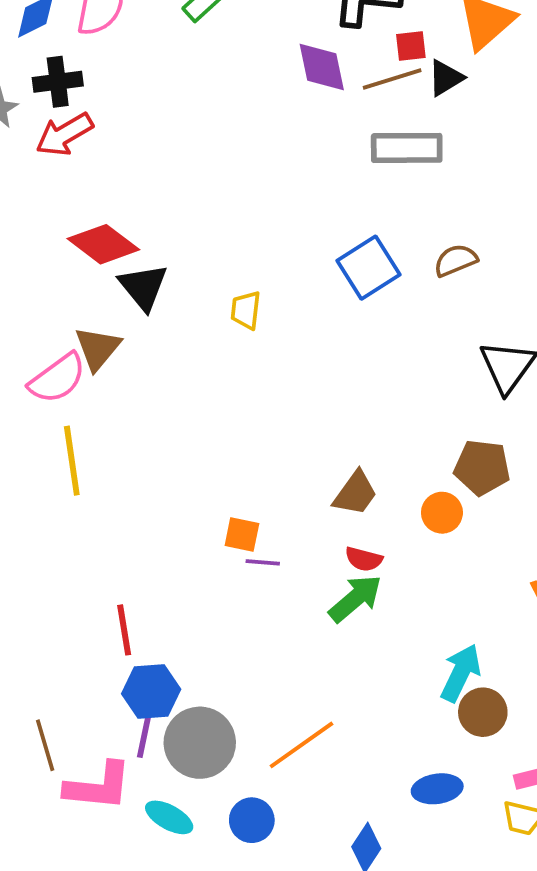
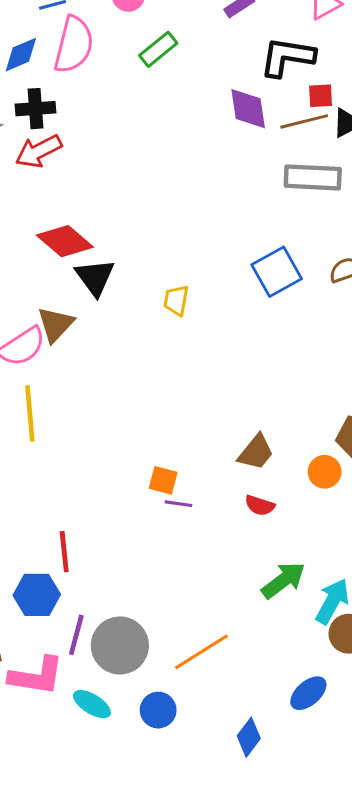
green arrow: (355, 598) -> (283, 580), moved
blue hexagon: (151, 692) -> (37, 595), moved
blue ellipse: (437, 789) -> (308, 693), turned -36

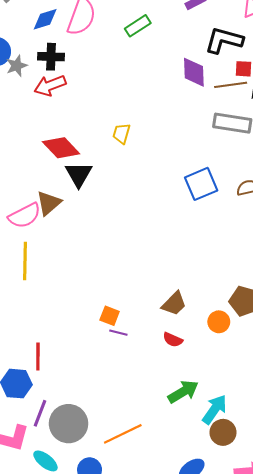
yellow trapezoid: (176, 300) -> (121, 134), moved

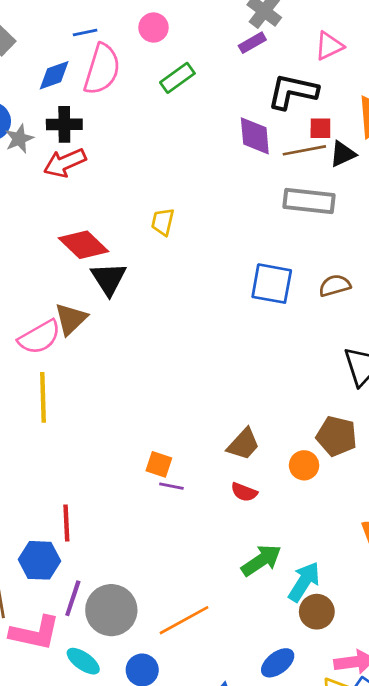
blue square: (201, 184) -> (272, 284), turned 36

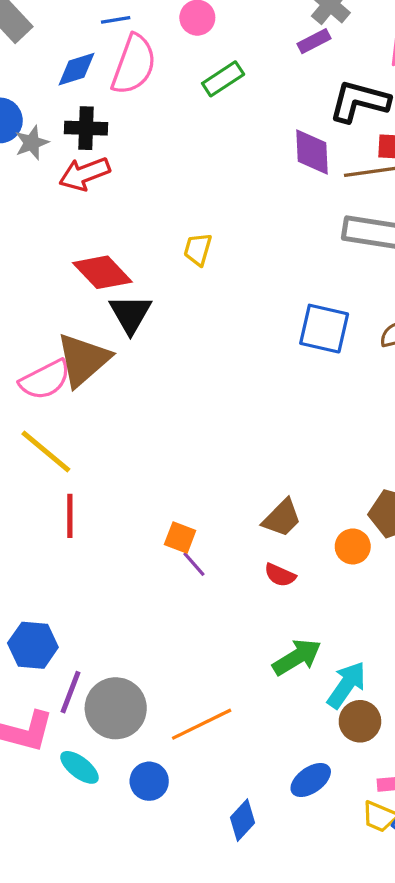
brown triangle: (71, 319) -> (83, 360), size x1.4
yellow line: (43, 397) -> (46, 451), turned -51
purple line: (171, 486) -> (194, 564), turned 35
red line: (66, 523) -> (70, 516), moved

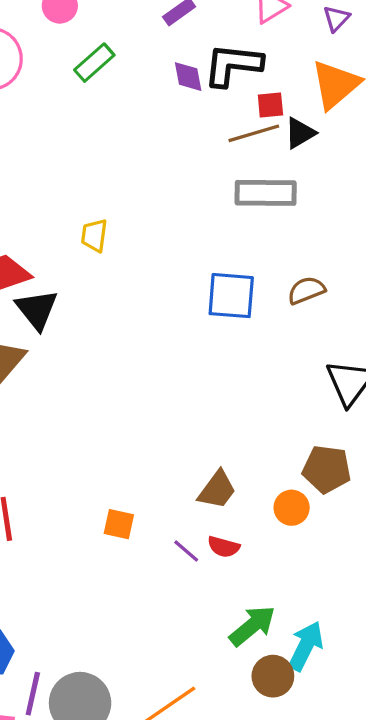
purple diamond: (312, 152) -> (188, 77), moved, size x0.7
purple line: (194, 564) -> (186, 551), moved
brown circle: (360, 721) -> (273, 676), moved

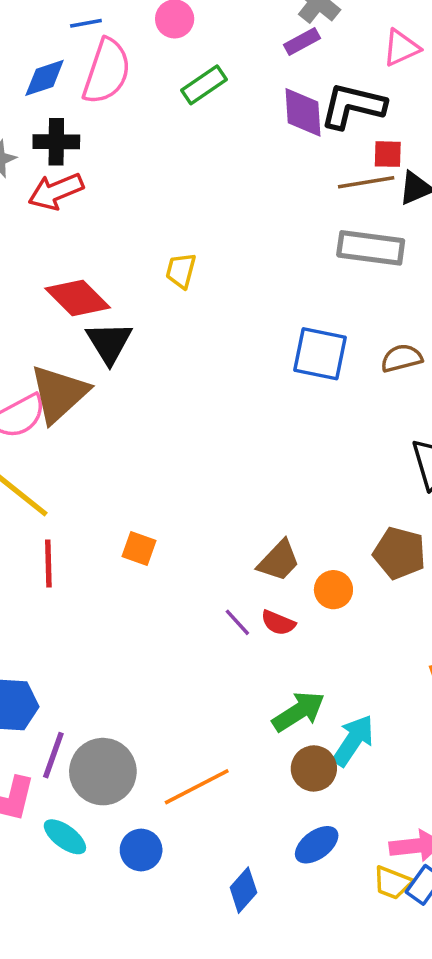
purple diamond: (188, 77) -> (303, 112), size x1.4
orange circle: (292, 508) -> (333, 590), moved
orange square: (119, 524) -> (139, 549), moved

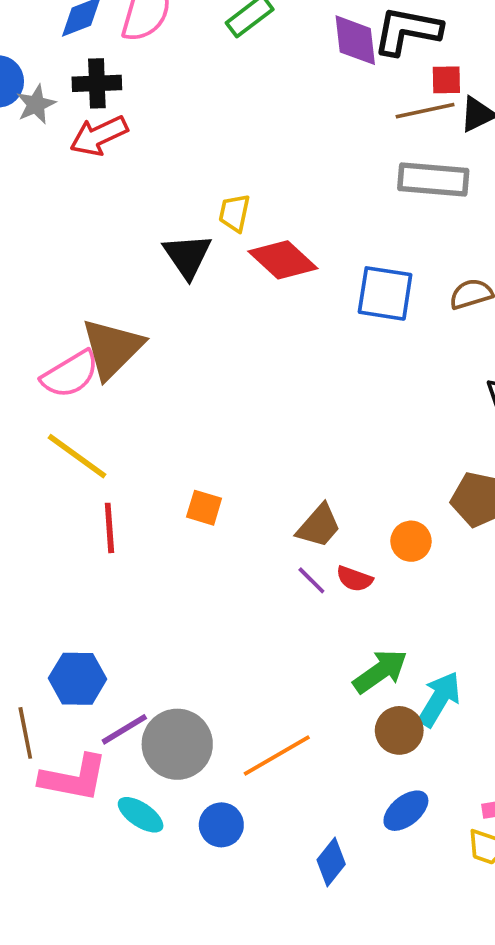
red diamond: (78, 298) -> (283, 260), moved
black triangle: (109, 343) -> (187, 256), moved
brown trapezoid: (279, 561) -> (319, 526), moved
purple line: (53, 755) -> (124, 729), turned 42

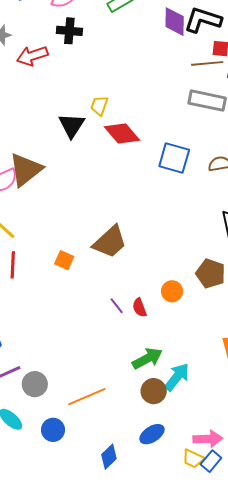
black cross: (97, 83) -> (69, 31), moved
brown trapezoid: (319, 526) -> (110, 242), moved, size x1.4
red semicircle: (354, 579) -> (140, 308), turned 42
gray circle: (177, 744) -> (35, 384), size x0.7

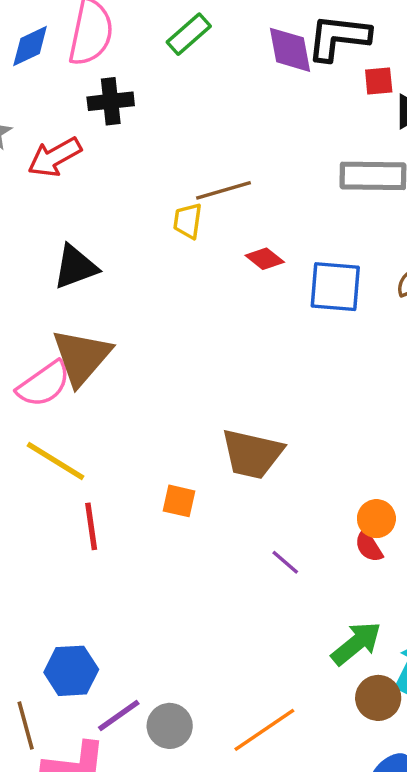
brown line: (207, 63) -> (223, 190), moved
black triangle: (72, 125) -> (75, 267), moved, turned 48
red diamond: (122, 134) -> (265, 259), moved, size x0.6
brown trapezoid: (110, 242) -> (252, 454), turned 66
red semicircle: (140, 308) -> (369, 546), moved

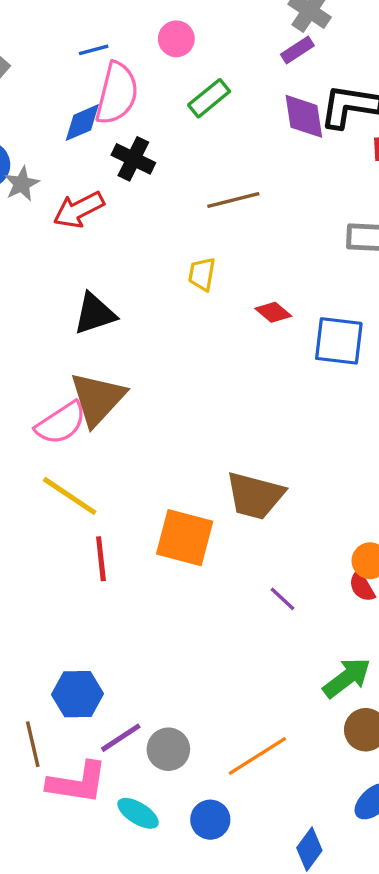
blue diamond: (30, 46) -> (82, 123), moved
black cross: (111, 101) -> (133, 159), turned 30
brown line: (223, 190) -> (233, 200), moved
orange square: (179, 501) -> (185, 538), size x1.8

